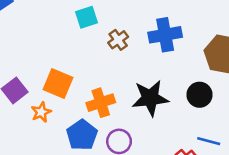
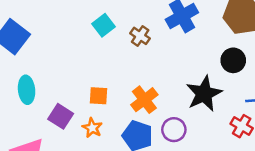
orange square: (58, 83) -> (99, 96), size x0.7
black star: (150, 98) -> (204, 94), moved

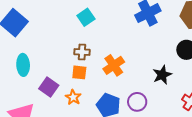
brown cross: (140, 36) -> (82, 52), moved, turned -35
black star: (204, 94) -> (162, 75), size x0.7
orange cross: (144, 100) -> (114, 65), moved

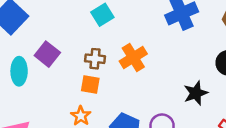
orange cross: (114, 65) -> (133, 57), moved
purple square: (49, 87) -> (47, 54), moved

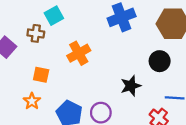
brown cross: (95, 59) -> (36, 33), moved

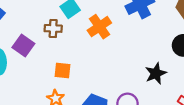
orange cross: (79, 53) -> (99, 27), moved

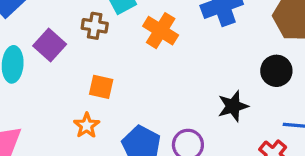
orange cross: (99, 27) -> (161, 31), turned -30

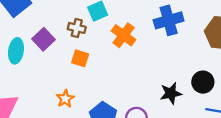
black circle: (276, 71) -> (203, 82), moved
orange square: (101, 87) -> (80, 58), moved

